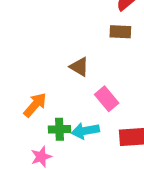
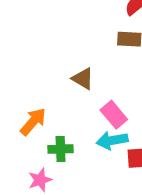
cyan arrow: (85, 131) -> (112, 140), moved

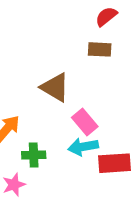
brown triangle: (83, 79) -> (55, 87), size x1.4

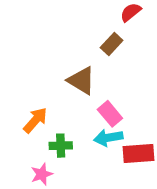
brown rectangle: (100, 49) -> (112, 44), moved, turned -50

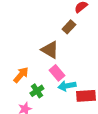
pink rectangle: (110, 114) -> (57, 73), moved
green cross: (61, 146) -> (37, 91), turned -32

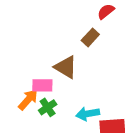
pink rectangle: (57, 73) -> (42, 85), moved, turned -49
green cross: (37, 91) -> (48, 107), moved

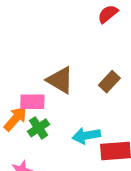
brown rectangle: (90, 37) -> (109, 82), moved

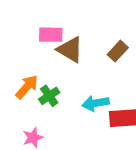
pink rectangle: (32, 102) -> (51, 35), moved

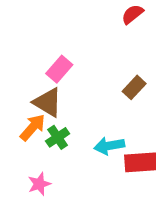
pink rectangle: (51, 35) -> (59, 69), turned -50
brown triangle: (70, 50) -> (48, 102), moved

